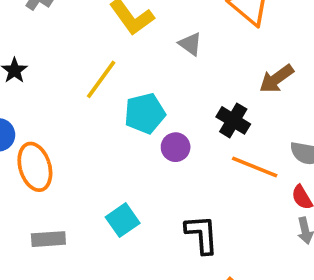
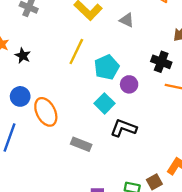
cyan square: (123, 220) -> (104, 103), moved
black L-shape: (202, 234) -> (124, 128), moved, turned -55
gray rectangle: (48, 239) -> (81, 144), moved, turned 36

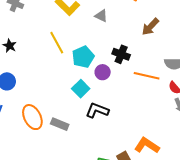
yellow line: (76, 51) -> (57, 43), turned -55
black cross: (161, 62) -> (121, 54), moved
orange ellipse: (46, 112) -> (32, 117), moved

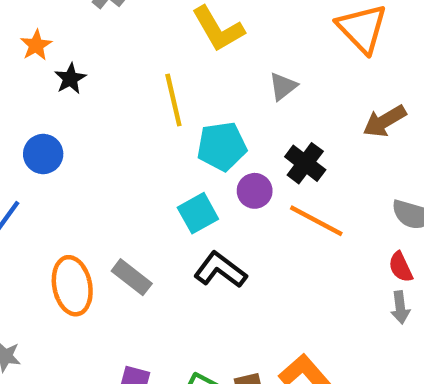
gray triangle: (101, 16) -> (283, 86), moved, turned 40
orange line: (147, 76) -> (316, 221), moved
orange ellipse: (32, 117) -> (72, 286), moved

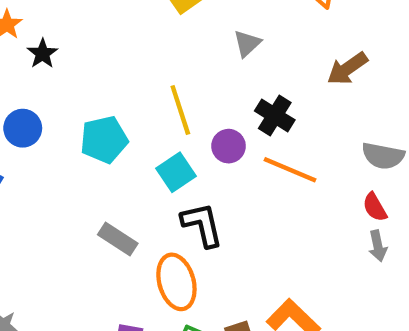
yellow line: (173, 100) -> (180, 110), moved
cyan pentagon: (222, 146) -> (104, 140), moved
black L-shape: (220, 270) -> (202, 225), turned 45
orange ellipse: (72, 286) -> (176, 282), moved

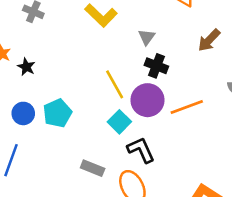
black cross: (275, 115) -> (156, 66), moved
cyan pentagon: (104, 140) -> (57, 113), moved
purple circle: (229, 146) -> (148, 100), size x1.6
orange line: (290, 170) -> (187, 107), turned -32

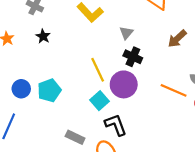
black star: (26, 67) -> (43, 36), moved
orange line: (187, 107) -> (174, 90), moved, turned 40

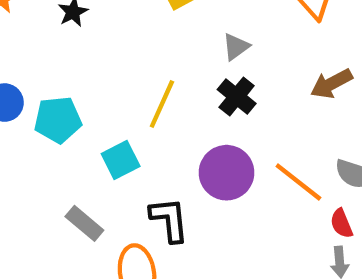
yellow line: (98, 70) -> (162, 104), turned 35
purple circle: (124, 84) -> (227, 173), moved
cyan square: (99, 101) -> (121, 160), moved

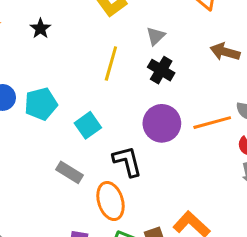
brown arrow: (331, 84) -> (225, 52), turned 52
yellow line: (162, 104) -> (111, 63), moved
orange line: (298, 182) -> (212, 123), turned -45

